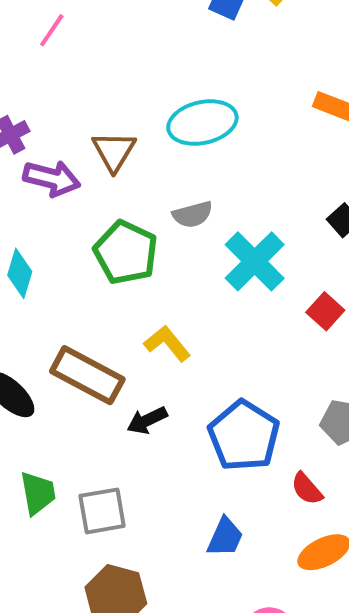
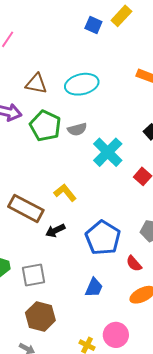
brown triangle: (114, 151) -> (36, 84), moved, turned -50
green pentagon: (126, 253) -> (45, 126), moved

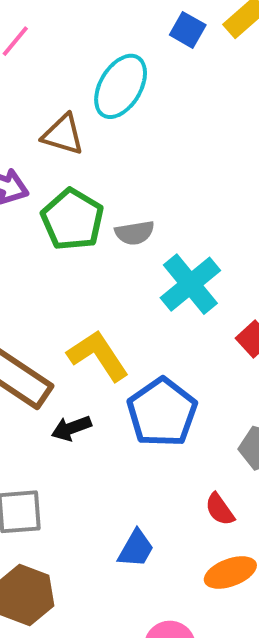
cyan ellipse: (82, 84) -> (121, 86), moved, turned -52
yellow L-shape: (65, 193) -> (98, 356), size x1.4
blue pentagon: (103, 238) -> (162, 412), moved

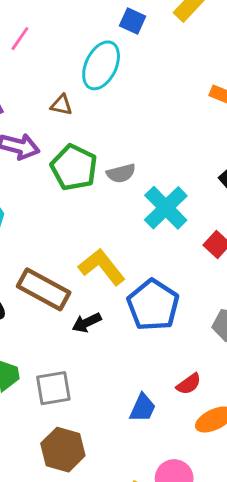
blue square: (188, 30) -> (133, 21), moved
brown triangle: (63, 134) -> (61, 105), size x0.7
red semicircle: (220, 509) -> (189, 384), moved, turned -85

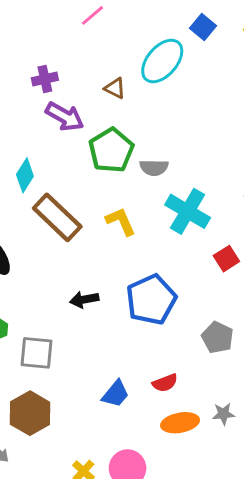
cyan cross: (166, 208) -> (188, 211), turned -30
yellow L-shape: (102, 267) -> (121, 221), moved, size x0.7
brown rectangle: (44, 289) -> (57, 217), moved

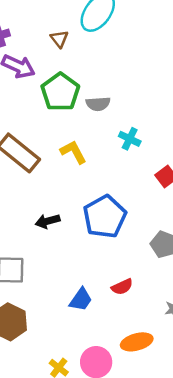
brown triangle: (115, 88) -> (59, 39), turned 30
cyan cross: (188, 211) -> (130, 139), size x0.6
orange ellipse: (180, 423) -> (137, 342), moved

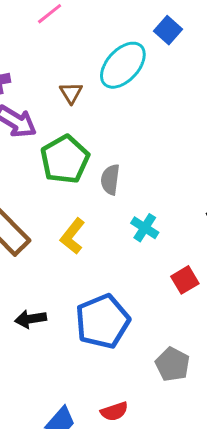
gray semicircle: (98, 104) -> (110, 180), turned 95
yellow L-shape: (73, 152) -> (73, 236), turned -120

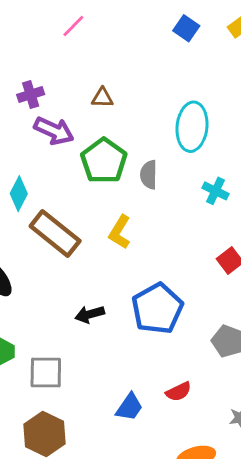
cyan ellipse: (123, 65) -> (192, 127), moved, turned -30
brown triangle: (71, 93) -> (102, 98), turned -50
cyan cross: (145, 228) -> (215, 191), moved

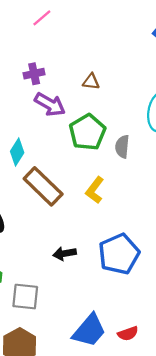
pink line: (73, 26) -> (42, 18), moved
red semicircle: (178, 392) -> (128, 334), moved
blue trapezoid: (129, 407) -> (89, 330), size x1.5

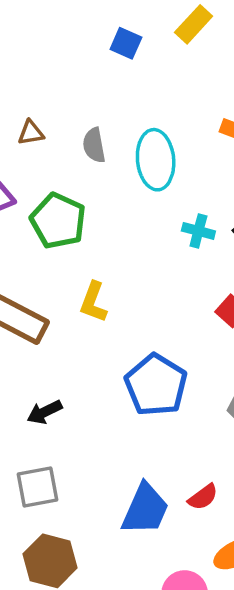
brown triangle: (91, 82) -> (31, 133), moved
gray semicircle: (122, 147) -> (94, 145), moved
black arrow: (65, 253) -> (45, 412), moved

